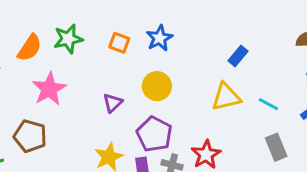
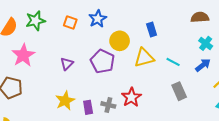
blue rectangle: (238, 56) -> (152, 30), turned -56
yellow circle: (157, 86) -> (120, 41), moved
purple pentagon: (154, 134) -> (102, 61), moved

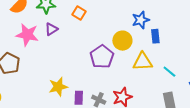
blue star: (98, 19) -> (141, 20), moved
pink star: (23, 55) -> (27, 35), turned 30
purple triangle: (67, 64) -> (51, 29), moved

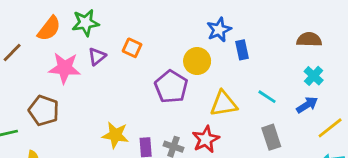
orange square: (79, 13) -> (132, 48), moved
yellow triangle: (143, 62) -> (224, 104), moved
yellow star: (58, 87) -> (115, 135), turned 30

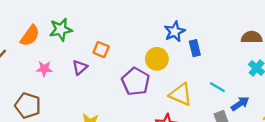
purple triangle: (97, 56) -> (80, 67), moved
pink star: (65, 68) -> (44, 69), size x0.6
yellow triangle: (224, 104) -> (181, 94), turned 35
blue arrow: (307, 105) -> (240, 104), moved

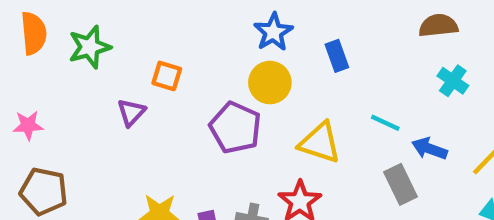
blue star: (175, 32) -> (273, 32), moved
orange semicircle: (30, 36) -> (34, 33), moved, turned -35
pink star: (44, 69) -> (28, 125), moved
blue arrow: (240, 104) -> (429, 149), turned -120

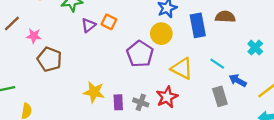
brown semicircle: (438, 26) -> (225, 17), moved
blue rectangle: (337, 56) -> (198, 25), size x1.5
purple triangle: (131, 112) -> (88, 25), moved
brown pentagon: (44, 191) -> (49, 59), moved

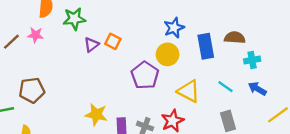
pink star: (34, 36) -> (35, 35), moved
cyan cross: (255, 48) -> (252, 60), moved, turned 35
brown pentagon: (49, 59) -> (32, 90), moved, turned -30
blue arrow: (238, 80) -> (257, 89), moved

